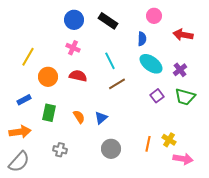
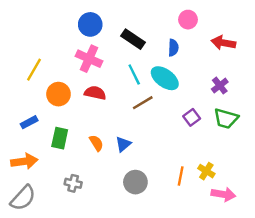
black rectangle: (108, 21) -> (133, 39), moved
pink cross: (73, 48) -> (89, 59), size x1.5
cyan ellipse: (151, 64) -> (165, 78), moved

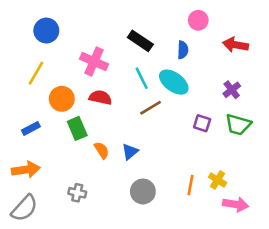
blue circle: (90, 24) -> (46, 31), moved
purple square: (192, 117) -> (202, 123), turned -35
green rectangle: (60, 138) -> (77, 128), moved, turned -35

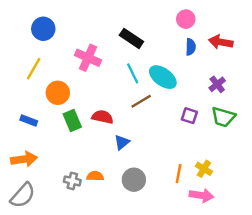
blue semicircle: (183, 50) -> (191, 47), moved
red semicircle: (100, 98) -> (102, 117), moved
blue rectangle: (31, 128) -> (29, 121), turned 49
orange semicircle: (102, 150) -> (95, 176), moved, turned -56
pink arrow: (236, 204) -> (201, 195), moved

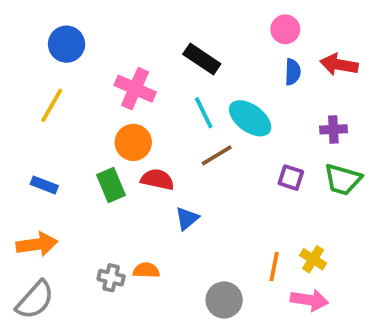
purple cross: (217, 84) -> (333, 129), turned 35
orange circle: (58, 93) -> (133, 142), moved
gray circle: (134, 180) -> (224, 300), moved

